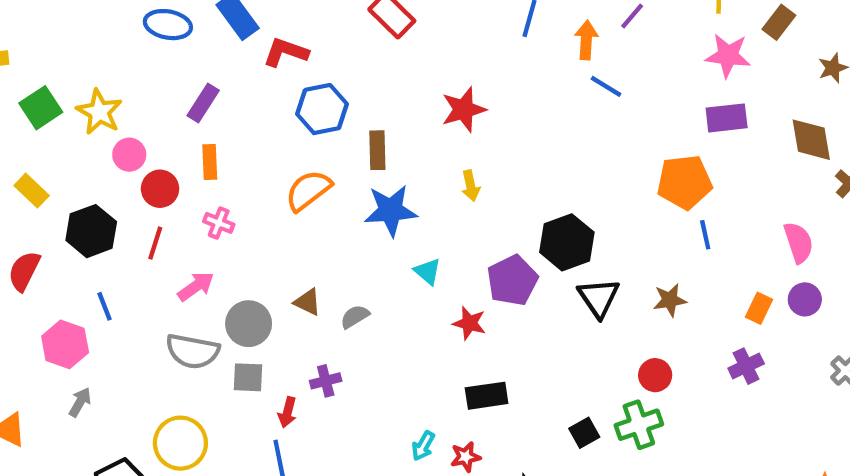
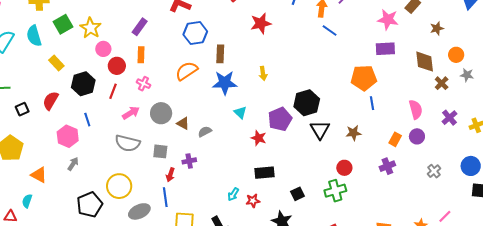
red star: (464, 110) -> (261, 23), moved
gray circle: (249, 324) -> (161, 113), moved
gray square: (248, 377) -> (160, 151), moved
black square: (584, 433) -> (297, 194), moved

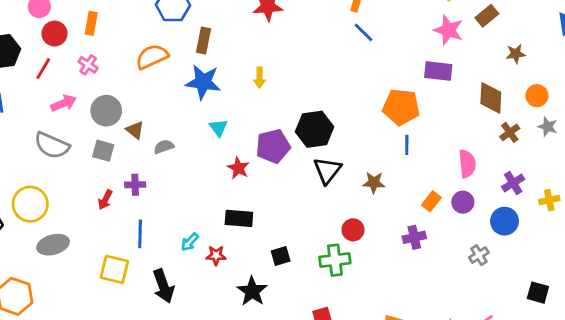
gray square: (160, 151) -> (103, 151), moved
blue circle: (471, 166) -> (505, 221), moved
blue line: (165, 197) -> (140, 234), moved

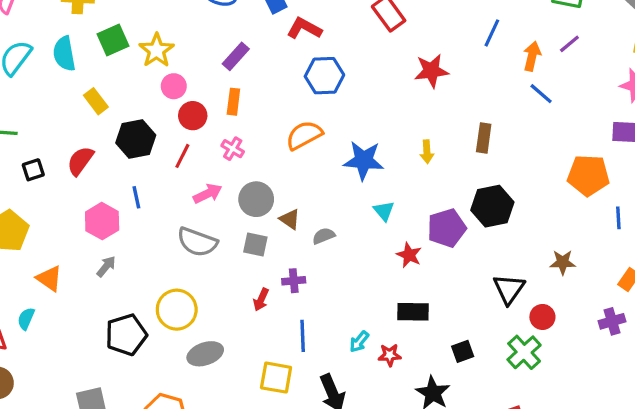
brown rectangle: (203, 40) -> (484, 138), moved
blue line: (407, 145) -> (618, 218), moved
black triangle: (327, 170) -> (509, 289), moved
green cross: (335, 260) -> (524, 352), turned -32

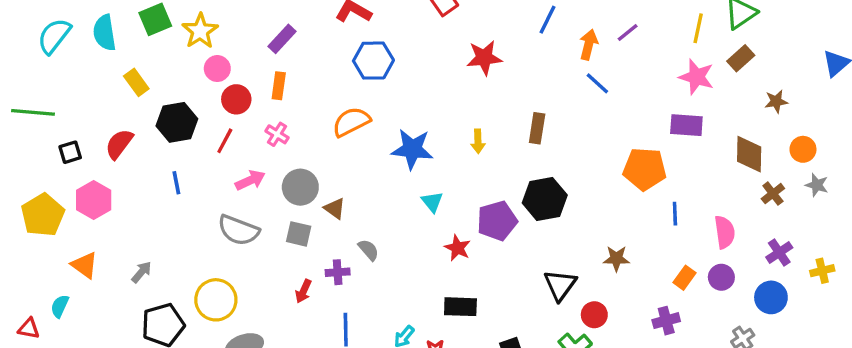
pink hexagon: (102, 221) -> (94, 200), moved
gray semicircle: (324, 236) -> (369, 250), moved, turned 70
gray arrow: (106, 266) -> (141, 272), moved

